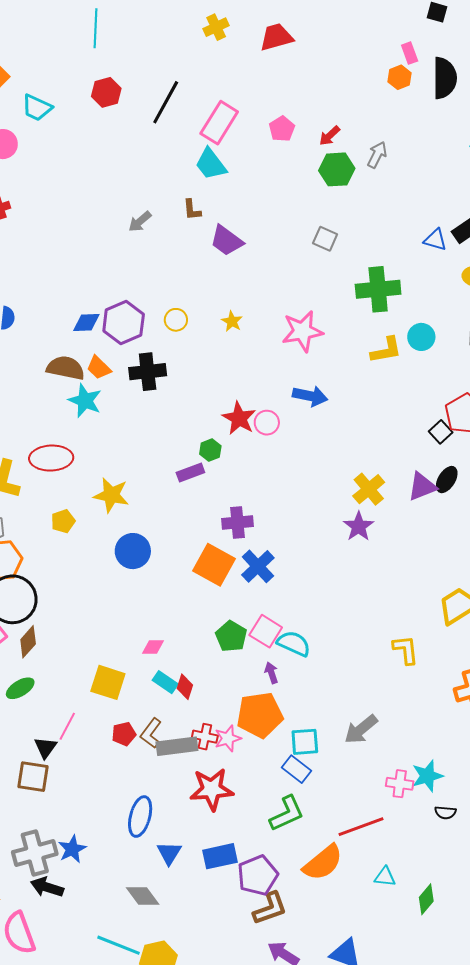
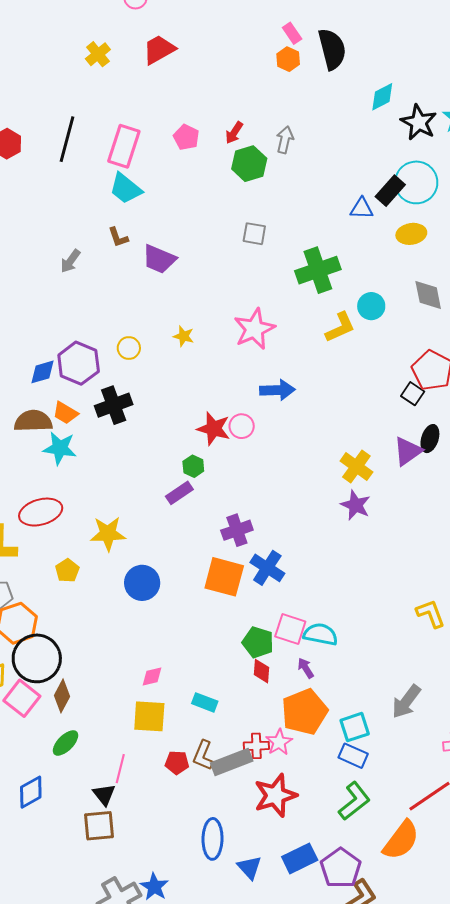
pink diamond: (153, 647) -> (152, 676), moved
red diamond: (185, 687) -> (262, 671), moved
red pentagon: (124, 734) -> (177, 763), turned 30

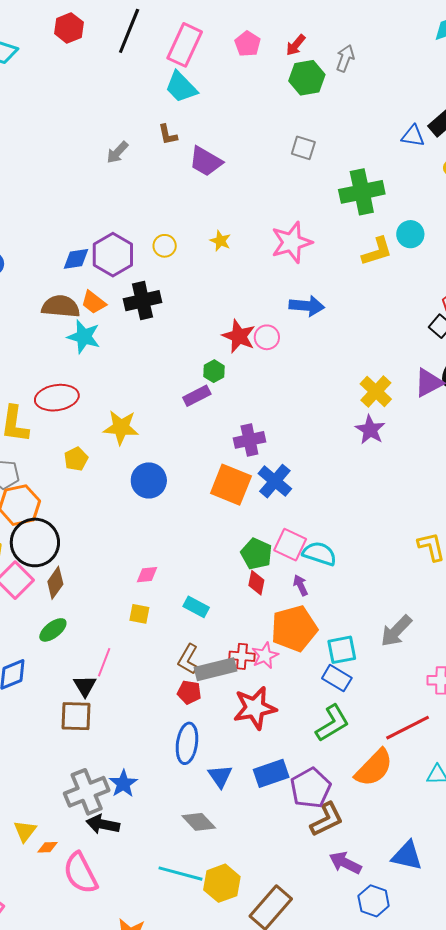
yellow square: (149, 716) -> (139, 614), size x0.6
red pentagon: (177, 763) -> (189, 692), moved

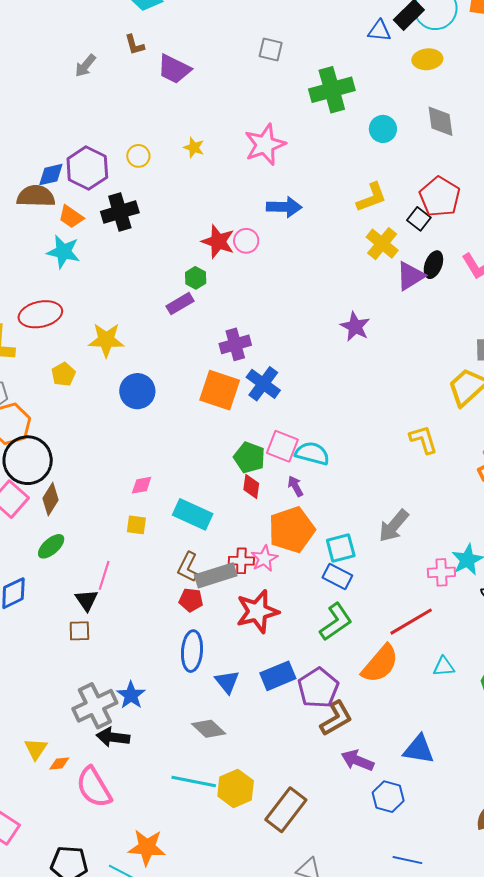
yellow L-shape: (377, 251) -> (372, 197), moved
brown semicircle: (61, 306) -> (36, 196), moved
yellow cross: (376, 392) -> (382, 244), moved
cyan rectangle: (196, 607) -> (193, 514), size x1.5
brown square: (76, 716) -> (79, 631), size x0.7

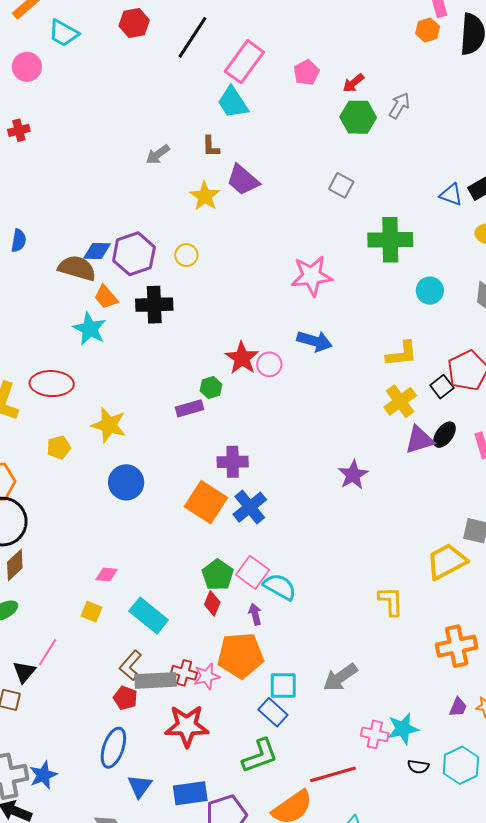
yellow star: (194, 147) -> (205, 196), moved, size x1.4

